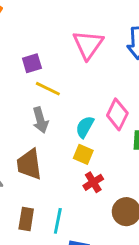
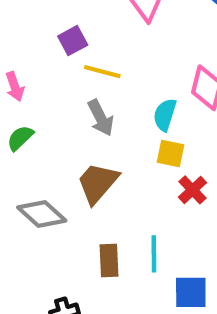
brown trapezoid: (29, 164) -> (98, 183), turned 60

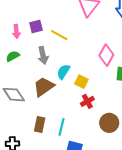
purple square: (73, 41) -> (36, 27), moved
cyan semicircle: (165, 115) -> (63, 72), moved
gray arrow: (101, 118) -> (43, 55), moved

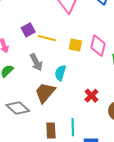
purple square: (36, 27) -> (28, 30), moved
yellow square: (81, 82) -> (75, 45), moved

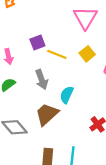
yellow square: (75, 45) -> (87, 54), moved, turned 32

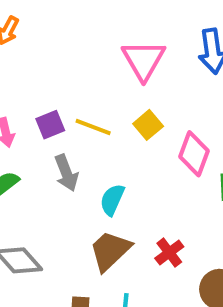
purple square: (37, 42) -> (50, 125), moved
brown trapezoid: (47, 114) -> (110, 251), moved

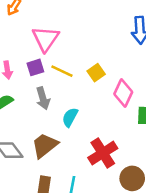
pink triangle: (144, 60) -> (46, 39), moved
brown trapezoid: (110, 251) -> (45, 145), moved
red cross: (169, 253) -> (103, 153), size x1.6

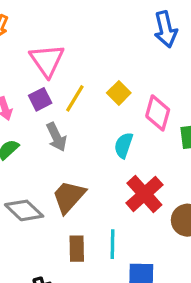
yellow line: (62, 71) -> (75, 98), turned -75
cyan semicircle: (70, 117) -> (124, 145), moved

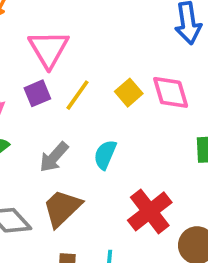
pink diamond: (158, 113) -> (171, 92), moved, turned -36
gray arrow: (56, 137) -> (54, 157), moved, turned 64
cyan semicircle: (124, 145) -> (105, 155), moved

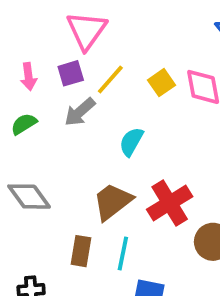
gray arrow: (54, 157) -> (80, 112), moved
brown trapezoid: (62, 208) -> (113, 202), moved

